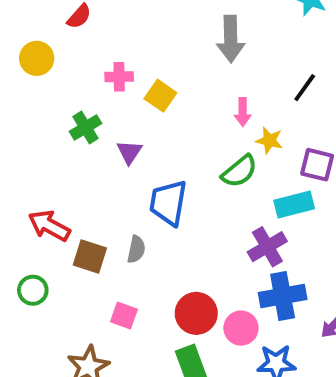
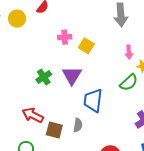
yellow circle: (37, 58) -> (17, 19), moved
green cross: (85, 127) -> (44, 77), moved
purple triangle: (129, 152) -> (72, 75), size x1.5

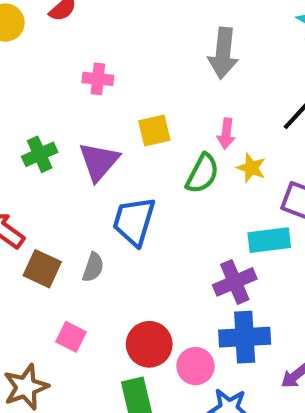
yellow square: (86, 46) -> (154, 131), moved, turned 35
green semicircle: (129, 82) -> (202, 174), moved, turned -30

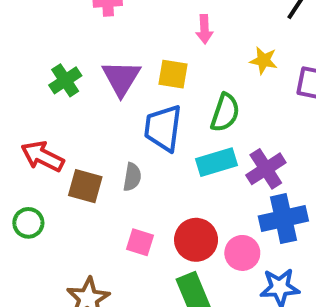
yellow square: (154, 131) -> (173, 74), moved, turned 32
pink arrow: (226, 134) -> (204, 29), moved
green semicircle: (202, 174) -> (225, 113), moved
cyan rectangle: (269, 240) -> (217, 162), moved
pink square: (71, 337) -> (140, 242), moved

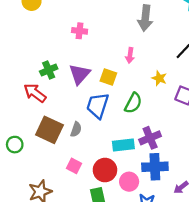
red arrow: (42, 156) -> (35, 93), moved
cyan rectangle: (217, 162) -> (123, 145), moved
brown square: (85, 186) -> (49, 130), size x1.4

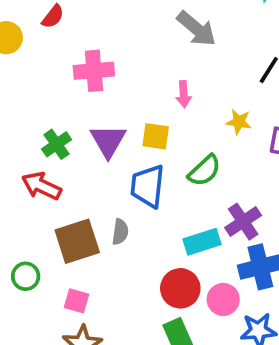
gray arrow: (145, 18) -> (196, 29), turned -45
pink cross: (80, 31) -> (94, 71), size x1.5
green semicircle: (133, 103) -> (204, 171), turned 30
brown square: (49, 130) -> (77, 241), turned -32
pink square: (74, 166) -> (76, 301), moved

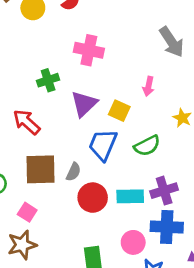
green cross: (57, 144) -> (48, 80), moved
red circle: (180, 288) -> (93, 198), moved

